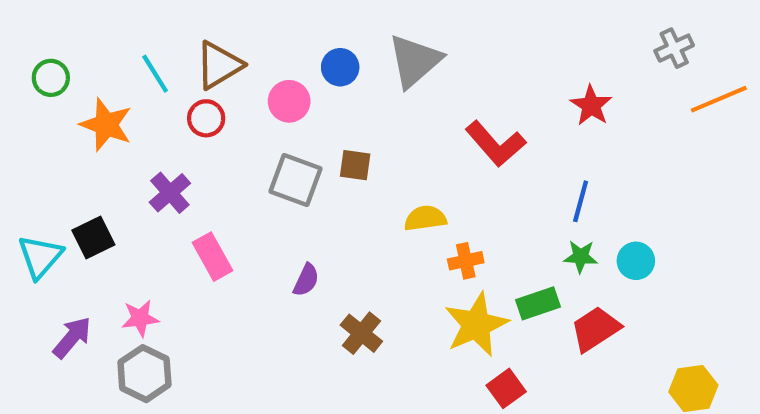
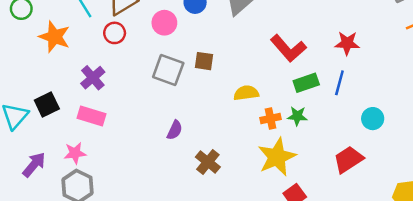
red star: (591, 106) -> (347, 43), moved, turned -30
pink rectangle: (213, 257) -> (92, 116), moved, turned -44
green star: (581, 257) -> (297, 116), moved
green rectangle: (538, 303) -> (306, 83), moved

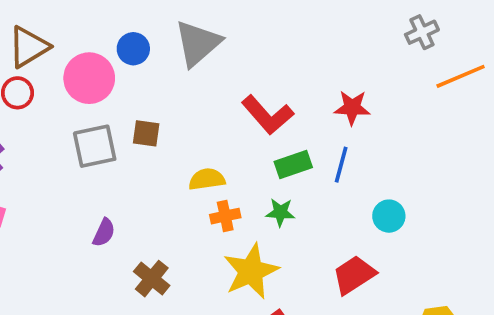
pink circle: (164, 23) -> (89, 78), size x1.4
gray square: (168, 70) -> (95, 146), turned -32
orange cross: (270, 119) -> (225, 216), moved

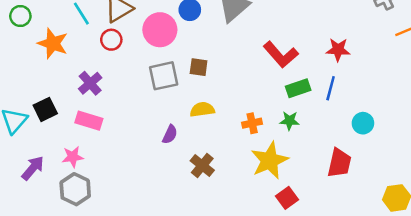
yellow semicircle: (207, 179) -> (202, 109), moved
red trapezoid: (354, 275) -> (339, 163), turned 136

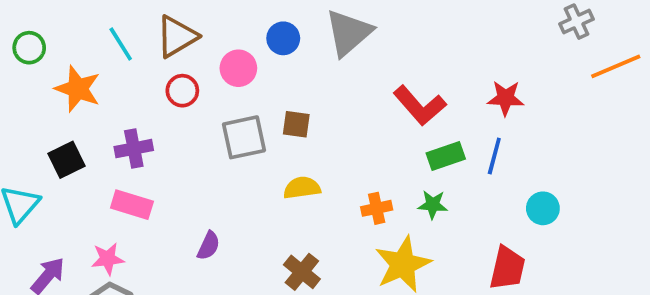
pink circle: (160, 30) -> (238, 68), size x0.7
red circle: (111, 40) -> (182, 91), moved
purple cross: (90, 83) -> (134, 149), turned 30
black square: (45, 109) -> (67, 160), moved
purple semicircle: (170, 134) -> (209, 246), moved

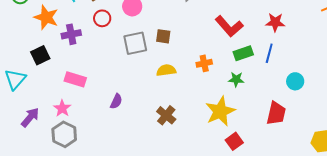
purple cross: (134, 149) -> (71, 34), moved
orange cross: (377, 208) -> (204, 63), moved
pink star: (108, 259) -> (62, 108), turned -30

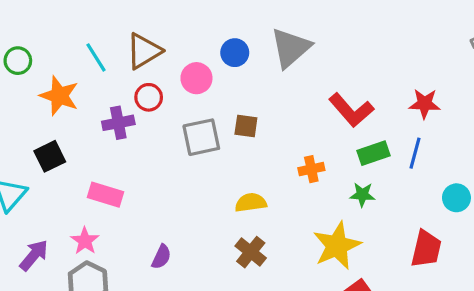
purple cross: (71, 34) -> (118, 123), moved
yellow semicircle: (166, 70) -> (251, 203), moved
purple semicircle: (116, 101) -> (161, 257), moved

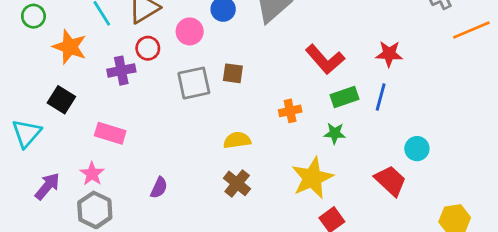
black square: (50, 156) -> (61, 100), turned -32
cyan circle: (456, 198) -> (417, 149), moved
red trapezoid: (426, 249) -> (390, 181), turned -60

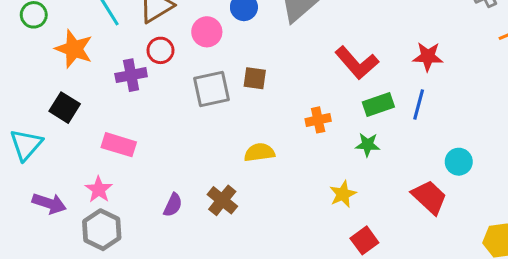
yellow star: (312, 178) -> (343, 194), size x0.6
brown cross: (237, 183) -> (222, 200), moved
purple arrow: (47, 186) -> (49, 203), turned 68

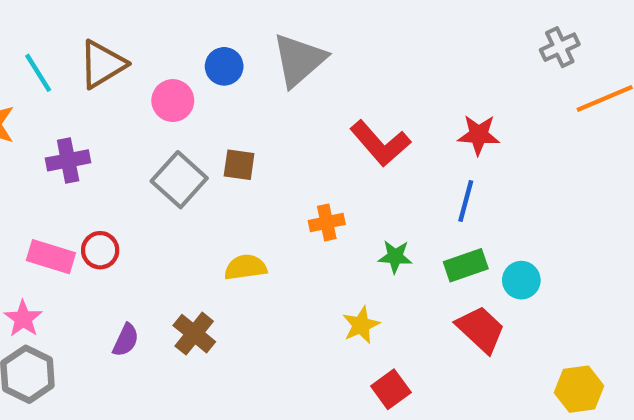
red circle: (160, 50) -> (100, 250), moved
gray square: (211, 89) -> (179, 180), turned -36
green rectangle: (378, 104) -> (466, 265), moved

